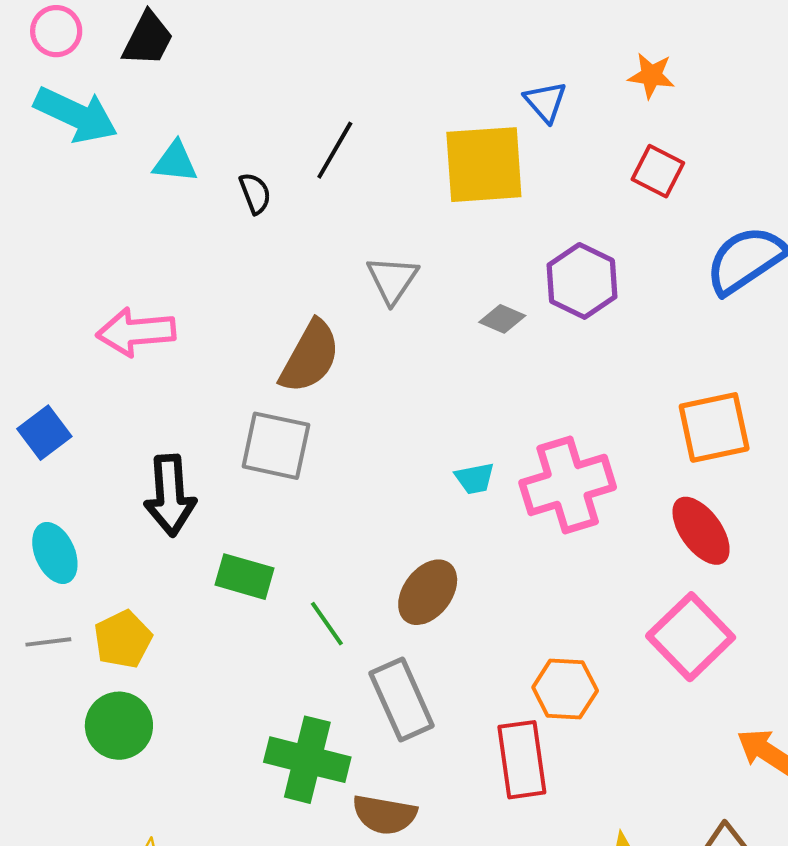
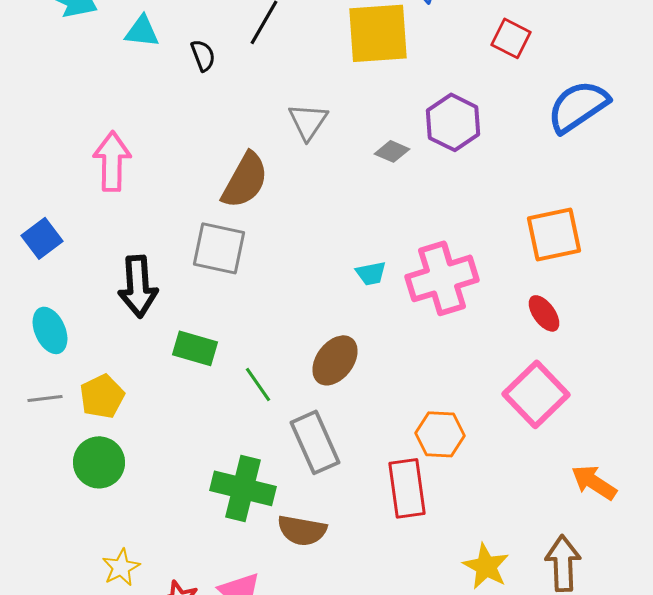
pink arrow: (136, 332) -> (112, 161), turned 96
red ellipse: (701, 531) -> (544, 313), size x0.7

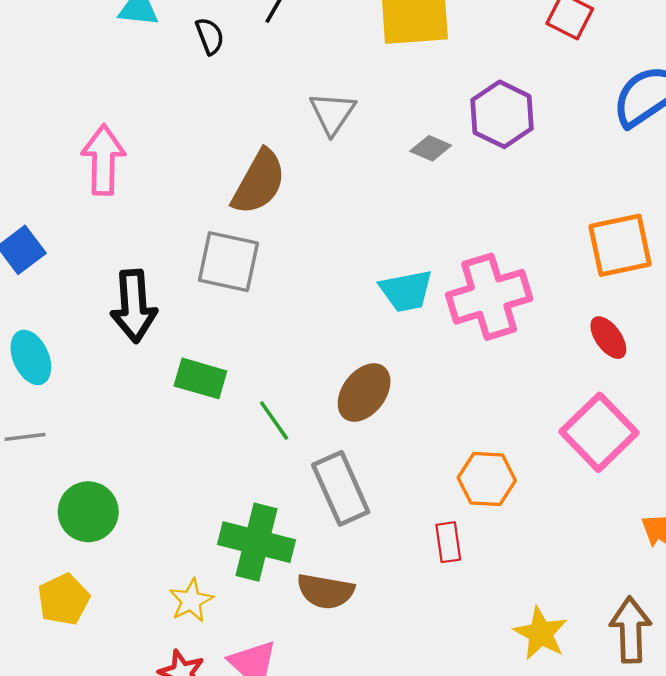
cyan trapezoid: (371, 273) -> (406, 291), size x1.5
yellow pentagon: (102, 396) -> (64, 599), moved
red rectangle: (407, 488) -> (448, 542), size x0.6
yellow star: (121, 567) -> (191, 601), moved

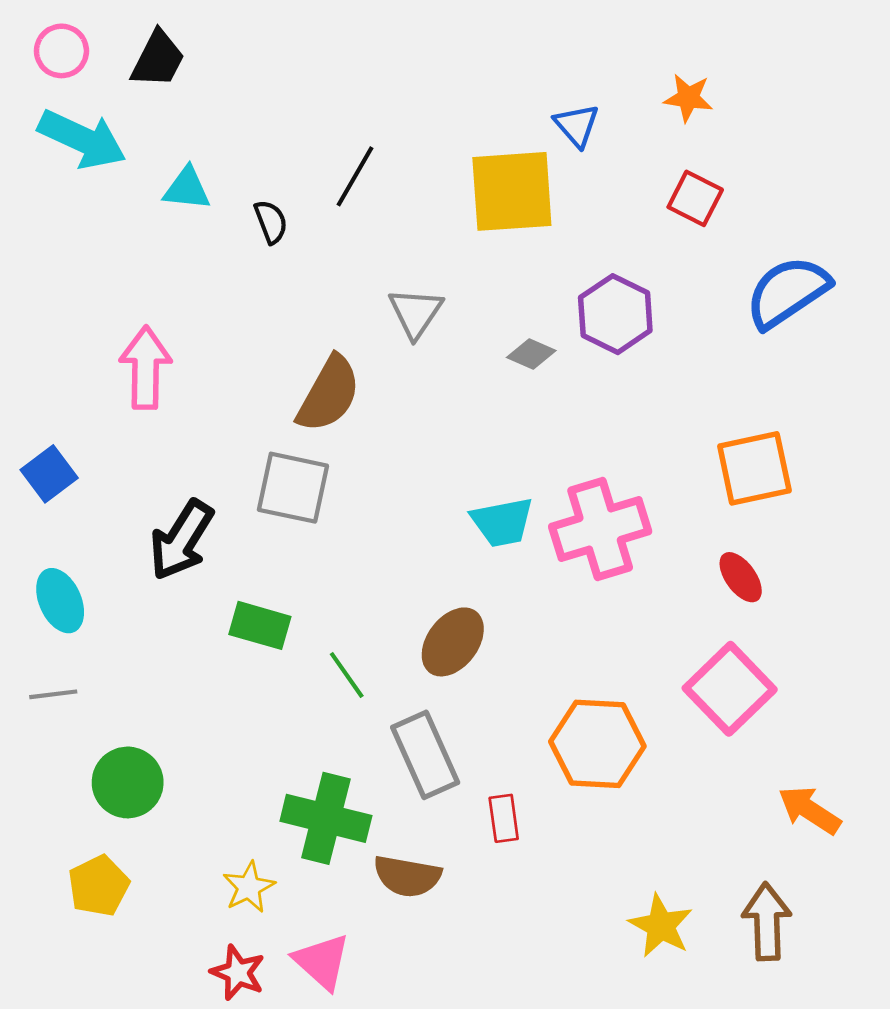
black arrow: (134, 306) -> (181, 540), turned 36
orange hexagon: (487, 479) -> (597, 744), size x1.4
red rectangle: (448, 542) -> (504, 818), moved

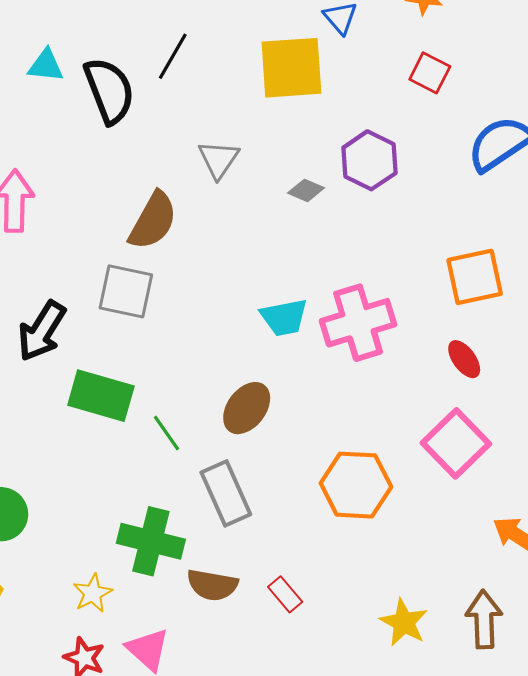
black semicircle: (271, 222) -> (109, 91), size x2.0
green rectangle: (260, 625) -> (101, 396), size x1.4
red rectangle: (504, 818) -> (285, 594), moved, turned -32

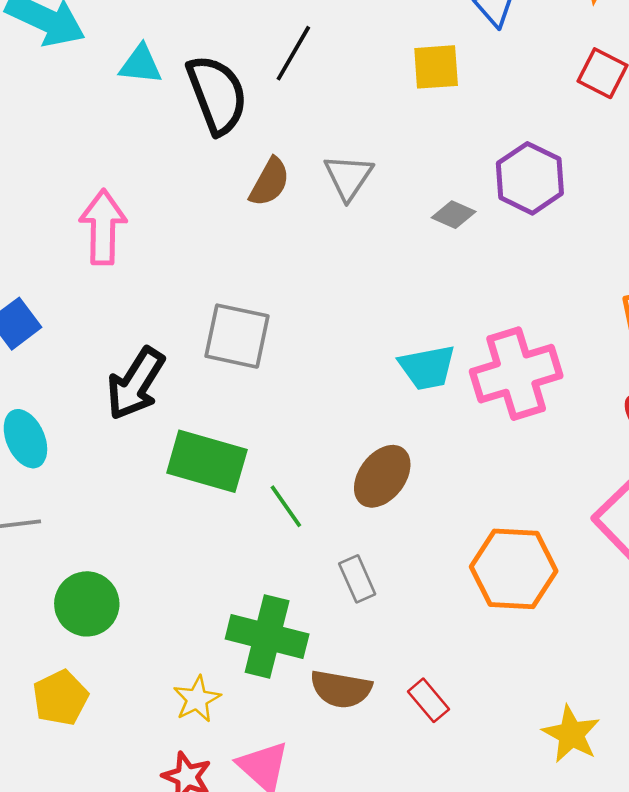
yellow square: (291, 68) -> (436, 67), size x0.6
brown semicircle: (153, 221) -> (270, 182), moved, size x0.7
gray rectangle: (226, 493) -> (357, 579), size x0.6

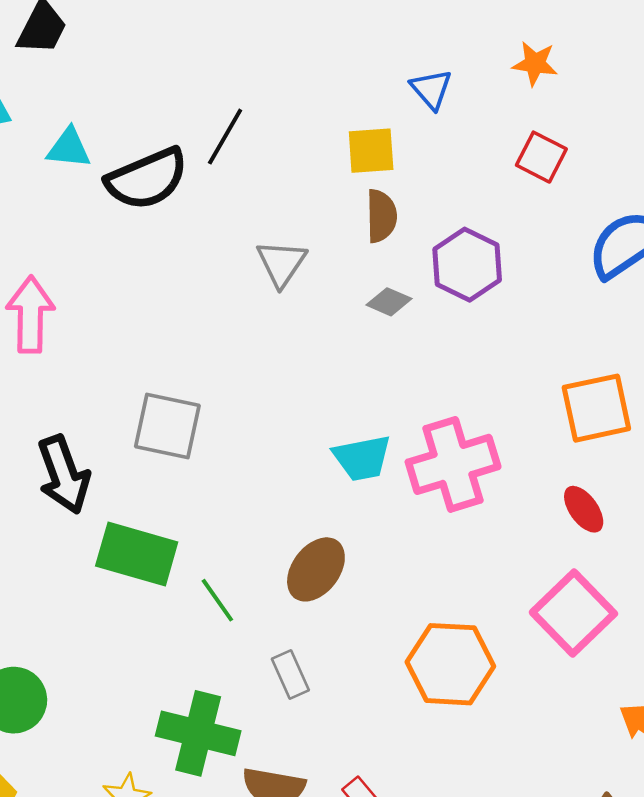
black semicircle: (217, 94) -> (147, 179), turned 88
brown semicircle: (270, 182) -> (381, 216), moved, turned -30
black arrow: (136, 384) -> (64, 475), turned -52

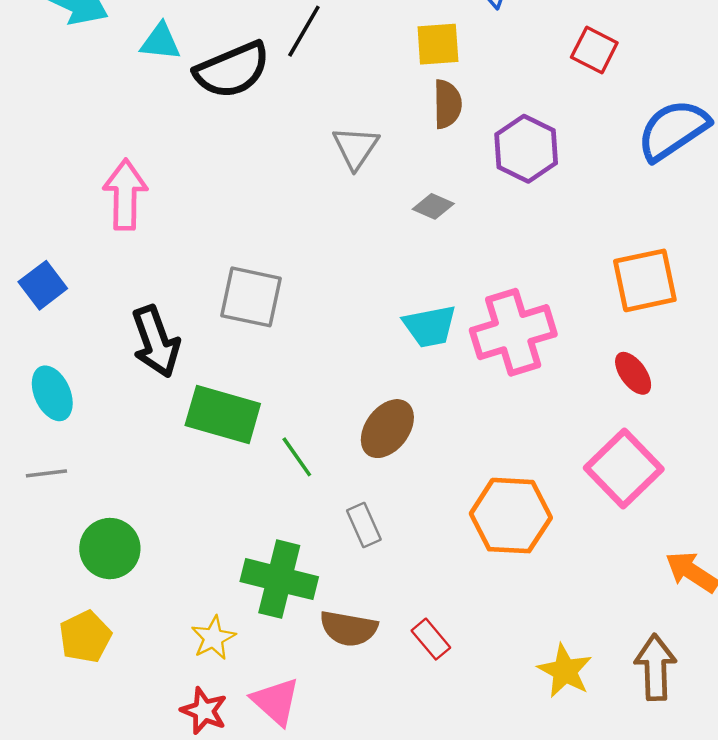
gray diamond: (389, 302) -> (433, 206), moved

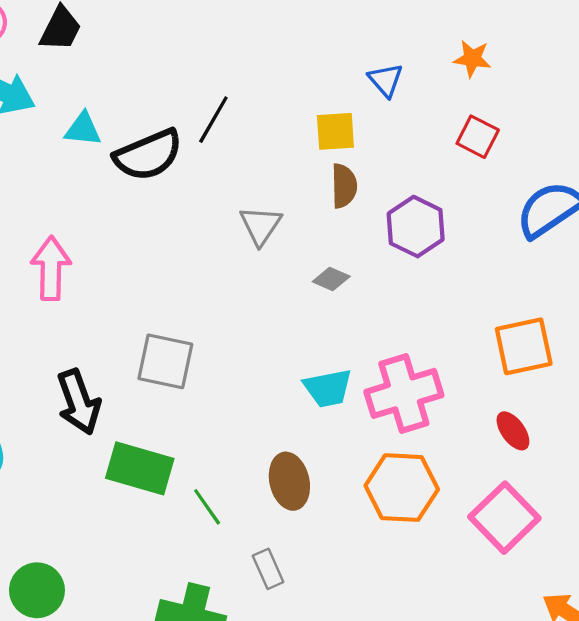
brown ellipse: (387, 429) -> (289, 481), turned -50
orange hexagon: (511, 516) -> (402, 488), moved

